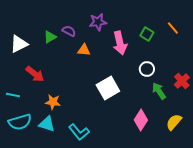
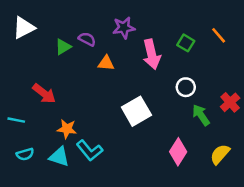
white triangle: (19, 44) -> (24, 28), moved
cyan semicircle: (20, 122) -> (25, 154), size x0.6
cyan L-shape: (79, 132) -> (90, 150), moved

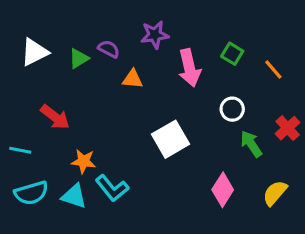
white triangle: (24, 28) -> (34, 52), moved
orange line: (219, 35) -> (273, 70), moved
cyan semicircle: (25, 154) -> (31, 193), size x1.5

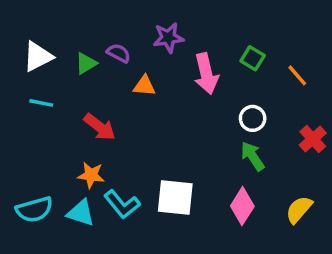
red arrow: (55, 117) -> (100, 127), moved
white square: (171, 139) -> (175, 197), moved, turned 36
green arrow: (251, 144) -> (253, 156), moved
cyan line: (20, 150) -> (41, 103), moved

